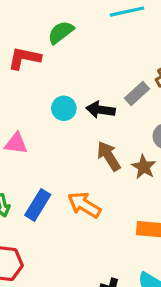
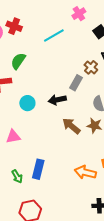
cyan circle: (64, 108) -> (27, 103), moved
orange arrow: (84, 205) -> (85, 172), moved

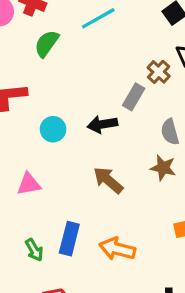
green semicircle: (18, 61) -> (47, 44), moved
brown arrow: (71, 126) -> (108, 180), moved
orange arrow: (85, 172) -> (117, 249), moved

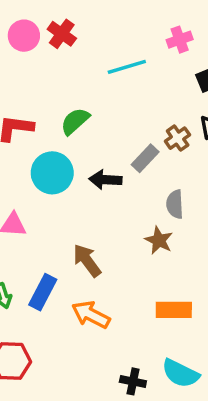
green semicircle: (47, 44) -> (75, 121), moved
cyan circle: (53, 129) -> (52, 173), size x1.5
brown arrow: (108, 180) -> (87, 260), moved

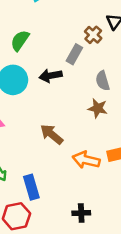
blue rectangle: (43, 292) -> (31, 187), moved, turned -30
orange arrow: (91, 315) -> (86, 160), moved
black cross: (133, 381) -> (81, 213), moved

